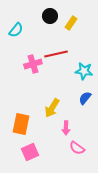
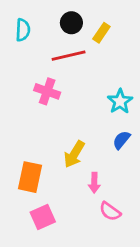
cyan semicircle: (16, 30) -> (23, 30), moved, turned -35
red line: (56, 54) -> (69, 56), moved
pink cross: (33, 64) -> (47, 91), turned 36
cyan star: (84, 71) -> (120, 101), turned 30

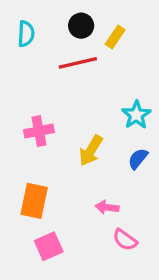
pink cross: (47, 91) -> (39, 131), moved, turned -30
yellow arrow: (74, 154) -> (91, 151), moved
pink arrow: (94, 183) -> (107, 207), turned 96

